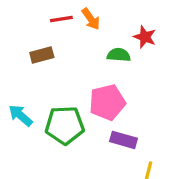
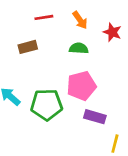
orange arrow: (91, 19) -> (80, 20), moved
green semicircle: (119, 55) -> (79, 48), moved

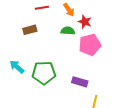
red star: (112, 32) -> (85, 22), moved
pink pentagon: (81, 86) -> (90, 45), moved

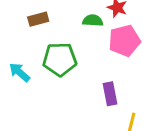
green pentagon: (44, 73) -> (60, 59), moved
purple rectangle: (80, 82) -> (110, 94), turned 63

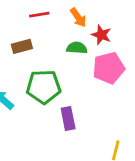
purple rectangle: (110, 94) -> (68, 119), moved

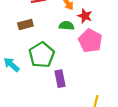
pink pentagon: (109, 68) -> (90, 41), turned -30
green pentagon: (44, 87) -> (42, 55), turned -30

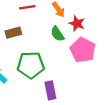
green semicircle: (67, 26) -> (57, 34), turned -128
green pentagon: (42, 55) -> (31, 65), turned 30

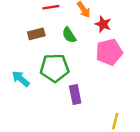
green semicircle: (57, 34) -> (69, 35), moved
pink pentagon: (83, 50) -> (109, 52), turned 30

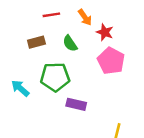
pink pentagon: (109, 52) -> (111, 61), turned -30
purple rectangle: (75, 94) -> (76, 104), turned -66

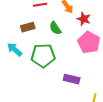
cyan arrow: (20, 88) -> (15, 50), moved
purple rectangle: (76, 104) -> (72, 79), moved

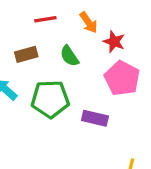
purple rectangle: (72, 79) -> (95, 118), moved

